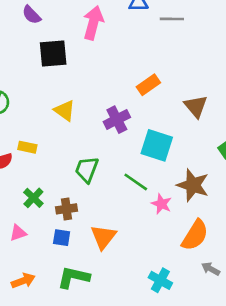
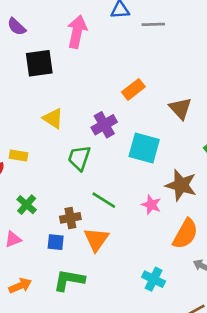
green trapezoid: (87, 169) -> (79, 158), moved
green line: (136, 182) -> (104, 200), moved
brown cross: (66, 209) -> (70, 218), moved

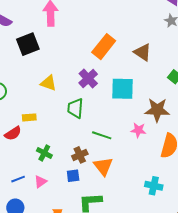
orange rectangle: (133, 89) -> (104, 47), size x1.4

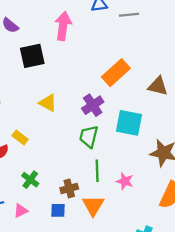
brown triangle: (143, 52) -> (158, 86), turned -30
green trapezoid: (75, 108) -> (89, 137), moved
yellow rectangle: (29, 117) -> (20, 137), turned 32
pink star: (138, 130) -> (125, 181), moved
green line: (102, 135) -> (97, 171), turned 60

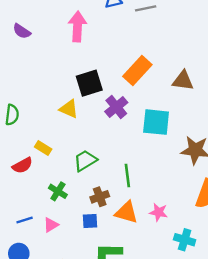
black square: (32, 56) -> (89, 83), moved
green trapezoid: (89, 137) -> (85, 161), moved, turned 50
pink star: (125, 181) -> (159, 212), moved
orange triangle: (93, 205) -> (126, 212), turned -40

